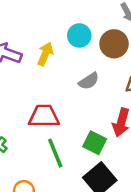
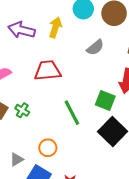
red trapezoid: (44, 116) -> (48, 71), moved

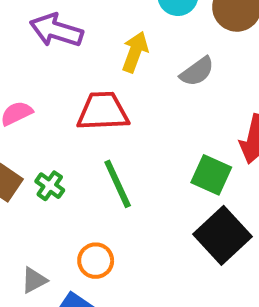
yellow arrow: (55, 27) -> (135, 52), moved
green line: (72, 113) -> (118, 184), moved

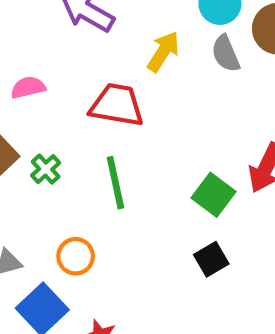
gray semicircle: (197, 72) -> (226, 54), moved, turned 90
black square: (222, 235) -> (211, 259), size x0.6

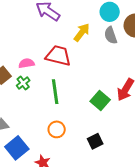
pink semicircle: (28, 87) -> (27, 63), moved
orange circle: (76, 256) -> (57, 129), moved
black square: (211, 259) -> (95, 141), moved

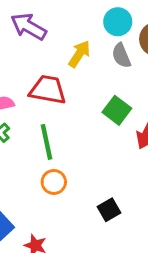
green square: (100, 101) -> (117, 110), moved
orange circle: (57, 129) -> (54, 182), moved

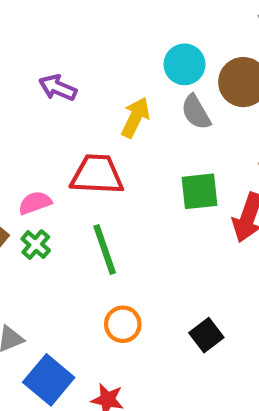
purple arrow: (29, 27) -> (58, 88), size x0.7
green square: (117, 110) -> (199, 191), turned -36
orange circle: (54, 182) -> (123, 324), moved

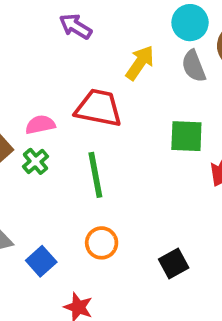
blue square: (49, 380) -> (41, 261), moved, size x0.7

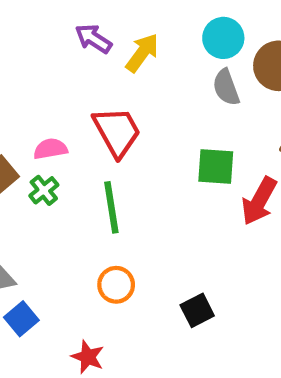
yellow arrow: (140, 63) -> (142, 53), moved
red trapezoid: (99, 108) -> (117, 132), turned 48
blue square: (41, 261) -> (21, 319), moved

